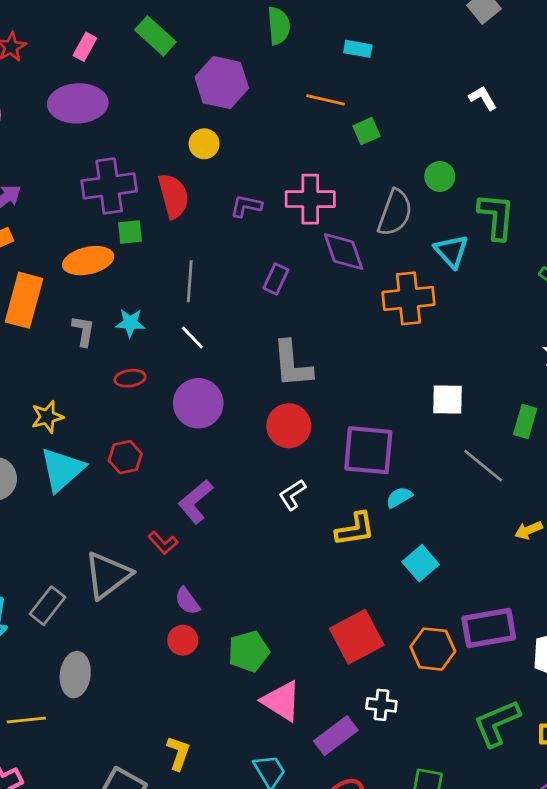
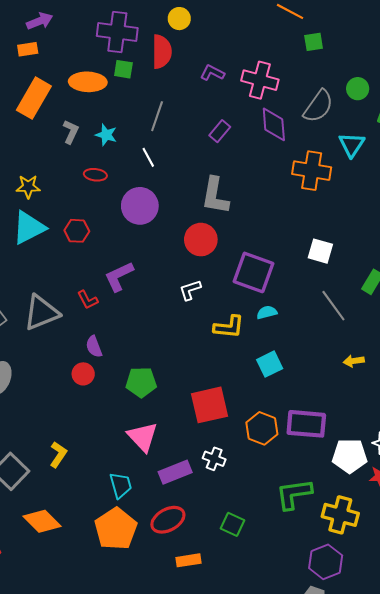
yellow circle: (204, 144) -> (179, 19), moved
green pentagon: (249, 651) -> (141, 382), moved

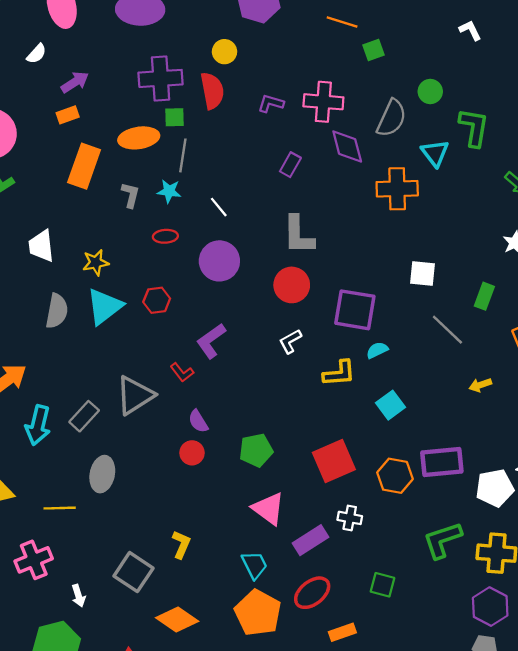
gray line: (157, 116) -> (183, 155), moved

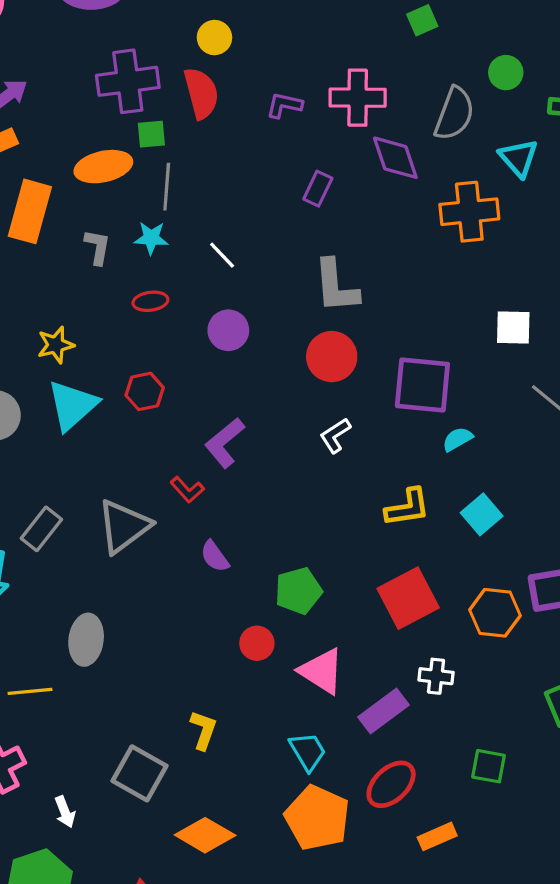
purple circle: (219, 261) -> (228, 330), size x0.7
yellow L-shape: (339, 373) -> (407, 508), moved
gray rectangle: (84, 416) -> (41, 529), moved
red circle: (192, 453) -> (257, 643), moved

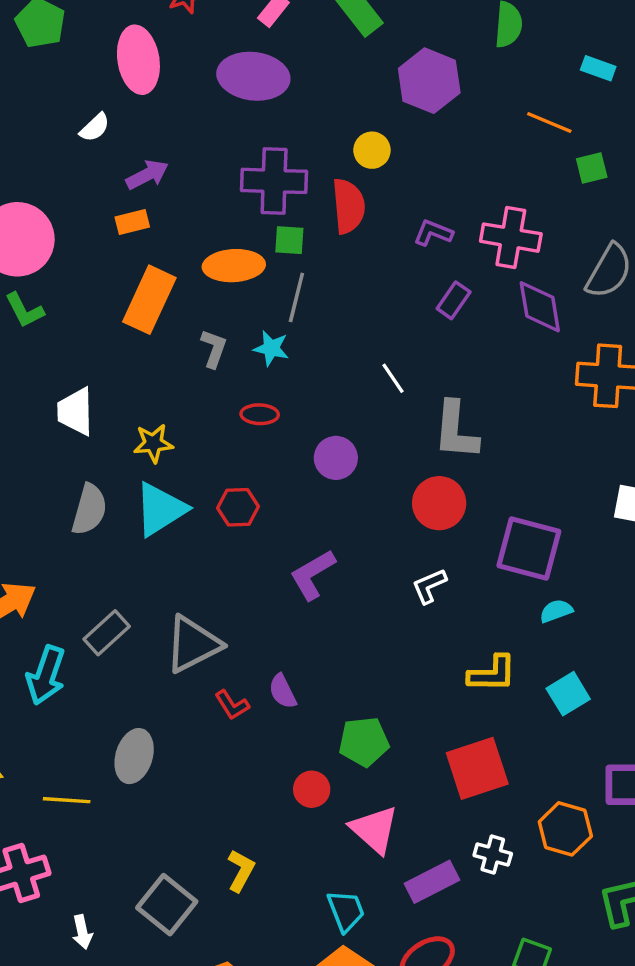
purple rectangle: (318, 189) -> (454, 300), moved
white line: (222, 255) -> (393, 378), moved
red L-shape: (187, 490) -> (232, 705), moved
orange hexagon: (495, 613) -> (565, 829), moved

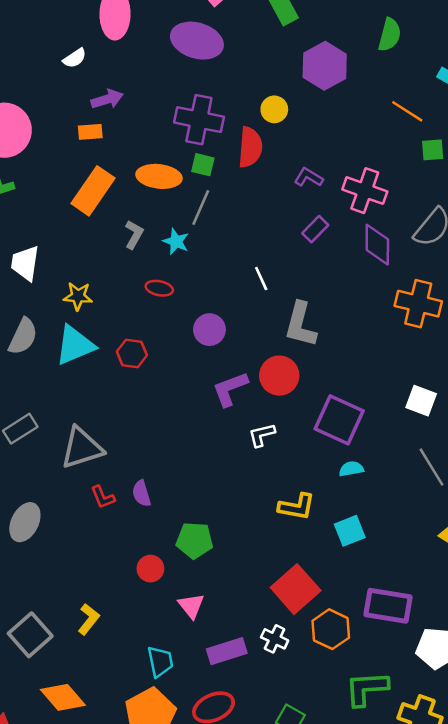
purple L-shape: (313, 575) -> (230, 389), moved
red square: (477, 768) -> (296, 589), moved, turned -33
pink triangle: (374, 830) -> (191, 606), size x0.7

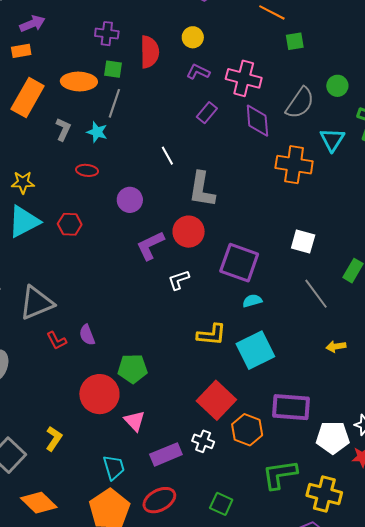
yellow circle: (274, 109) -> (193, 37), moved
purple cross: (199, 120) -> (107, 34), size x0.6
cyan square: (350, 531) -> (255, 350), size x1.5
red circle: (150, 569) -> (99, 394), size x1.8

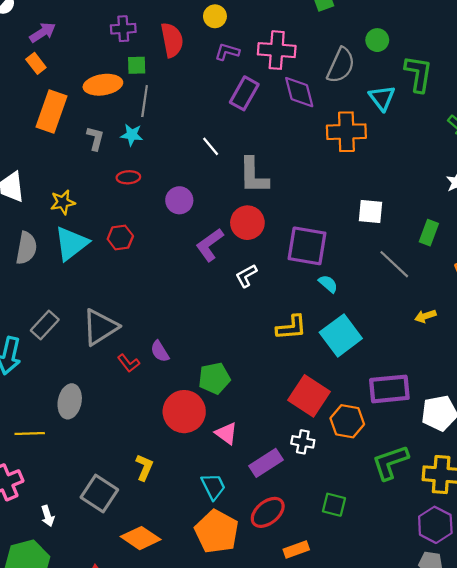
orange rectangle: (21, 51) -> (36, 63), turned 72
purple rectangle: (207, 113) -> (244, 93), size x1.4
cyan semicircle: (252, 301) -> (328, 284), turned 66

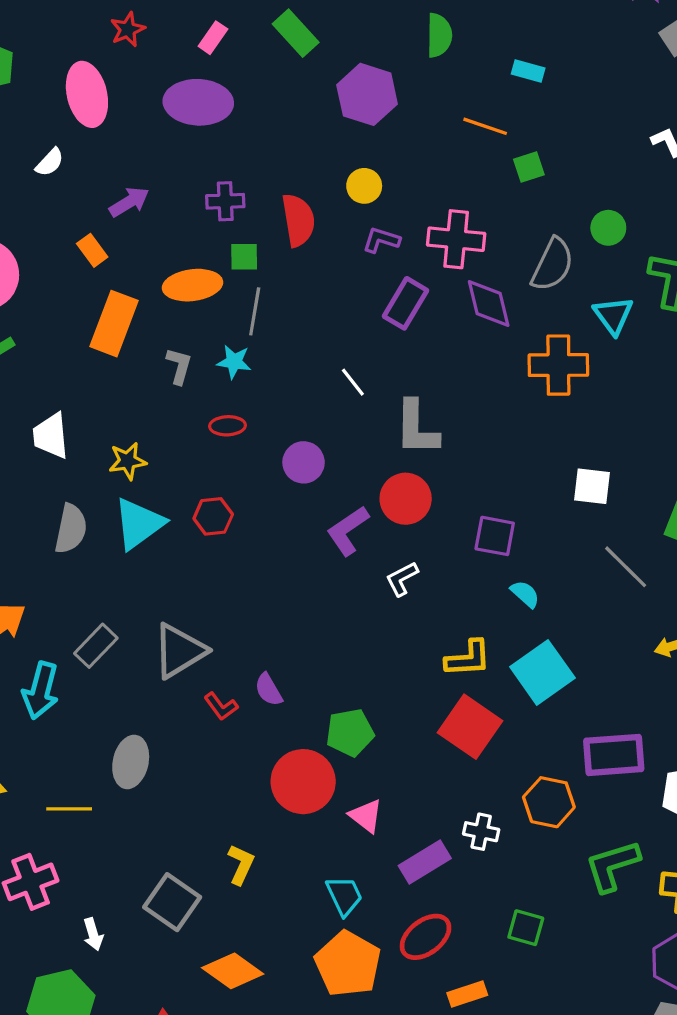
purple arrow: (43, 32) -> (129, 202), moved
purple square: (307, 246) -> (495, 536), size x0.7
red square: (309, 396) -> (470, 727), moved

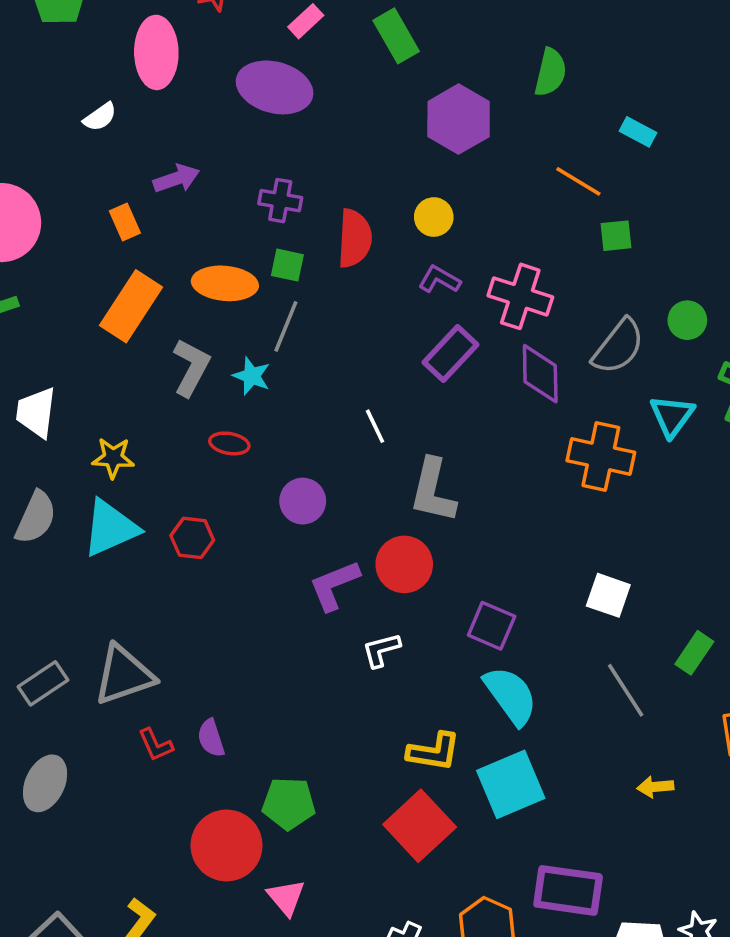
gray L-shape: (179, 366) -> (191, 367), size x1.4
cyan semicircle: (525, 594) -> (511, 696), size x1.8
gray rectangle: (96, 646) -> (43, 683), moved

